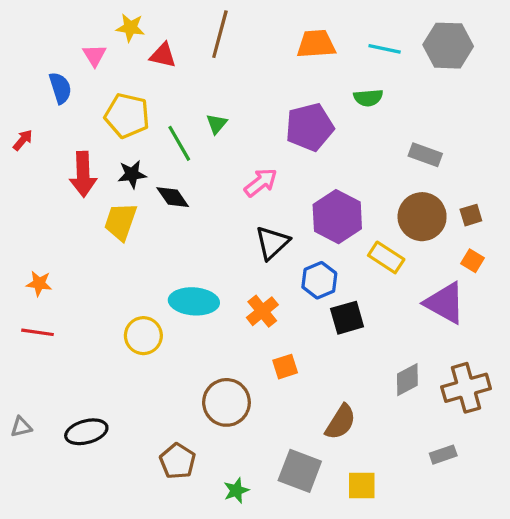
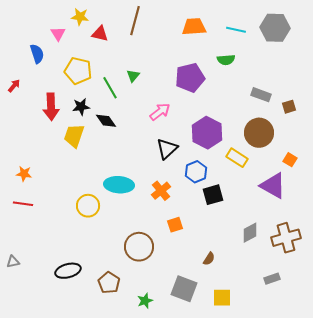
brown square: (471, 215) -> (289, 107), moved
brown semicircle: (341, 422) -> (209, 259), size x0.6
black ellipse: (86, 432) -> (68, 271), moved

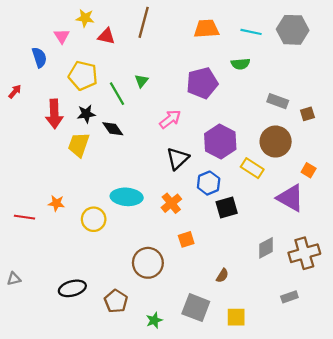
orange star: (24, 174) -> (56, 203), moved

